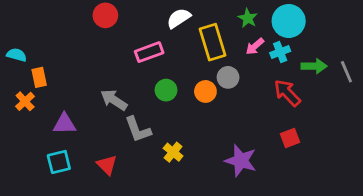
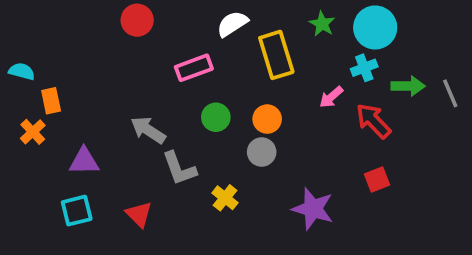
pink arrow: (255, 46) -> (331, 97), moved
gray circle: (228, 77) -> (262, 152), moved

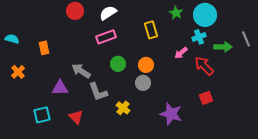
white semicircle: (232, 24) -> (108, 13), moved
yellow rectangle: (276, 55) -> (151, 30), size x0.7
gray line: (450, 93) -> (246, 39), moved
orange rectangle: (51, 101) -> (44, 48), moved
purple triangle: (84, 161) -> (60, 88), moved

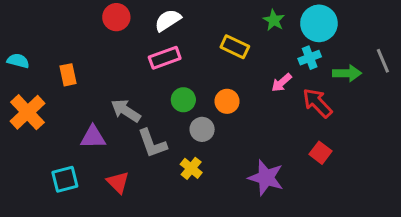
yellow rectangle: (151, 30) -> (235, 47), turned -48
orange cross: (18, 72) -> (27, 112), size x1.6
gray circle: (143, 83) -> (202, 129), moved
red square: (206, 98) -> (321, 153), turned -32

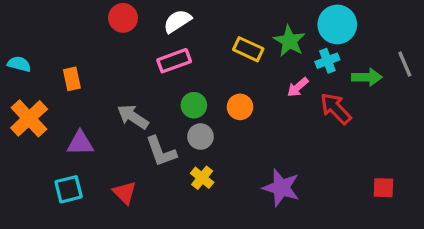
green star: (274, 20) -> (289, 41), moved, size x1.4
gray circle: (202, 129) -> (200, 137), moved
purple triangle: (93, 137) -> (80, 143), moved
red square: (321, 153) -> (383, 188), moved, turned -35

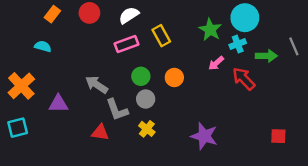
yellow rectangle: (248, 49) -> (161, 36), moved, turned 36
cyan semicircle: (19, 64) -> (43, 46), moved
orange rectangle: (72, 79) -> (52, 14), moved, turned 49
cyan square: (69, 189) -> (18, 128), moved
red triangle: (125, 193) -> (100, 132), moved, turned -36

